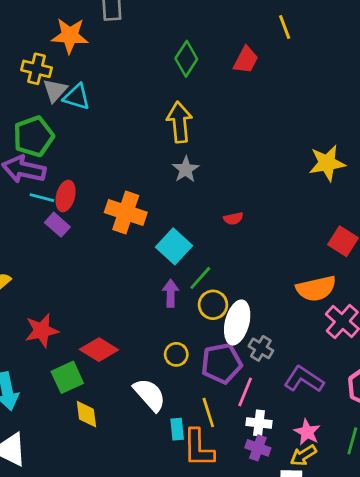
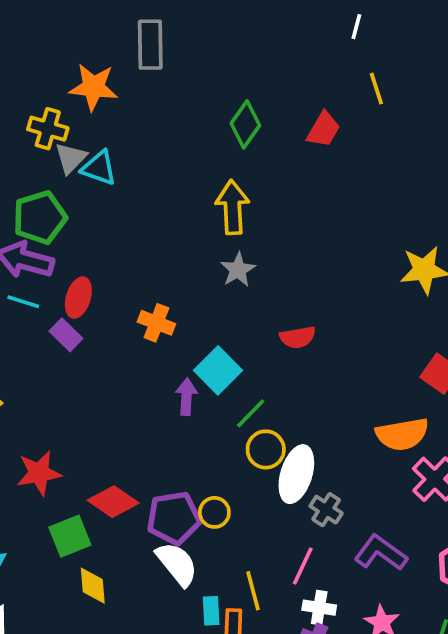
cyan line: (42, 198) -> (23, 302), moved
orange cross: (126, 212) -> (156, 323), size x0.7
red semicircle: (233, 219) -> (298, 337), size x1.4
purple arrow: (171, 293) -> (186, 397), moved
purple pentagon: (221, 363) -> (174, 518), moved

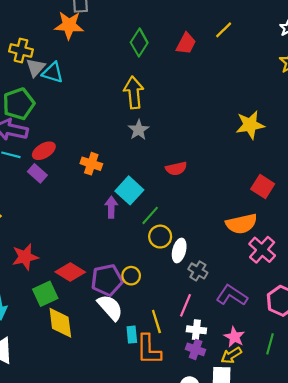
orange star: (94, 87) -> (69, 25), moved
yellow line: (376, 89) -> (224, 30), moved, turned 66
red ellipse: (78, 298) -> (44, 151), turned 45
white ellipse: (296, 474) -> (179, 250), size x0.7
yellow diamond: (93, 586) -> (60, 323), size x1.4

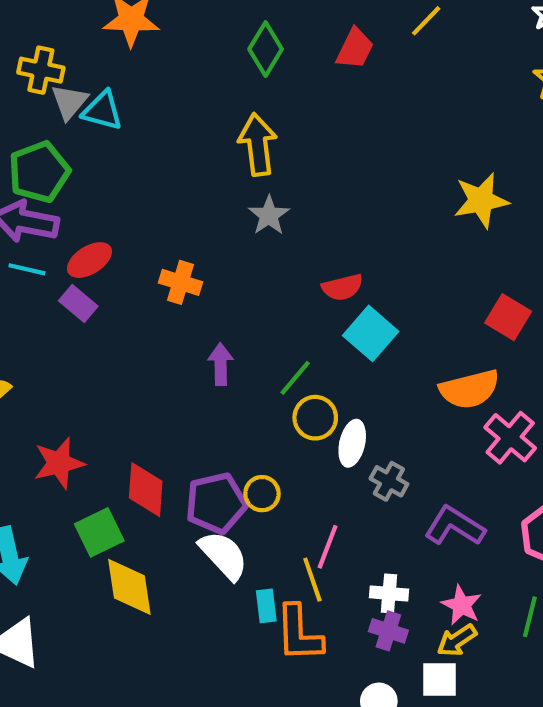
cyan square: (129, 190) -> (371, 333), moved
red diamond: (70, 272) -> (146, 490), turned 64
pink line: (185, 305) -> (328, 547), moved

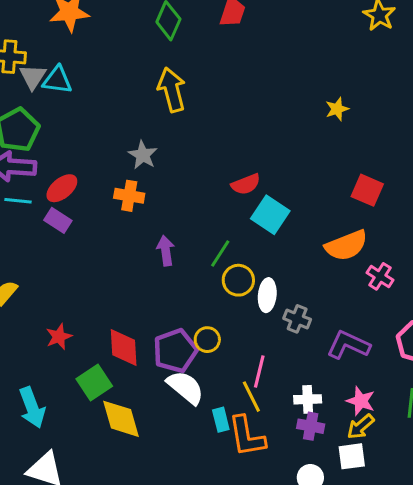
yellow star: (481, 200) -> (337, 109), size x0.6
gray star: (269, 215) -> (143, 155), moved
pink cross: (510, 438) -> (380, 276), size x0.7
red star: (59, 463) -> (59, 337), size x0.7

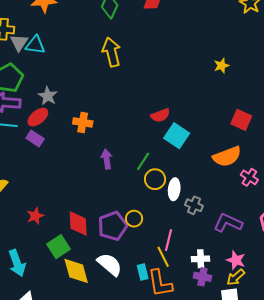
gray star: (143, 155) -> (48, 96), moved
white semicircle: (185, 387) -> (110, 264), moved

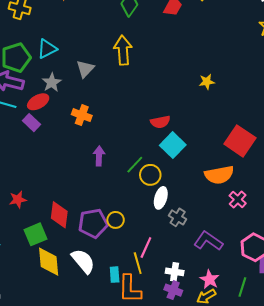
gray triangle: (19, 43) -> (85, 69), moved
cyan triangle: (35, 45) -> (47, 49), moved, turned -45
yellow star: (222, 66) -> (207, 82), moved
red square: (241, 120) -> (240, 141), size x1.4
yellow circle: (155, 179) -> (150, 175), moved

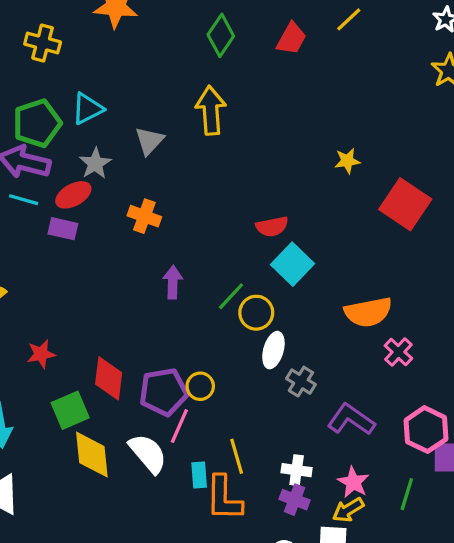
purple rectangle: (32, 123) -> (63, 229), turned -30
red square: (240, 141) -> (405, 204), moved
pink line: (146, 248) -> (179, 426), moved

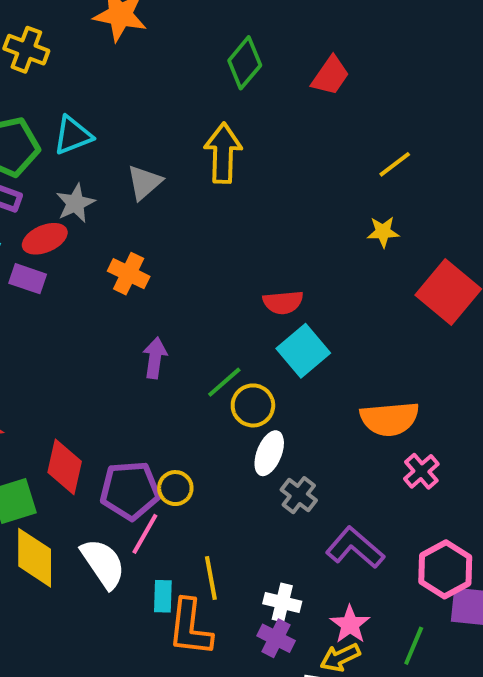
yellow line: (349, 19) -> (395, 164), moved

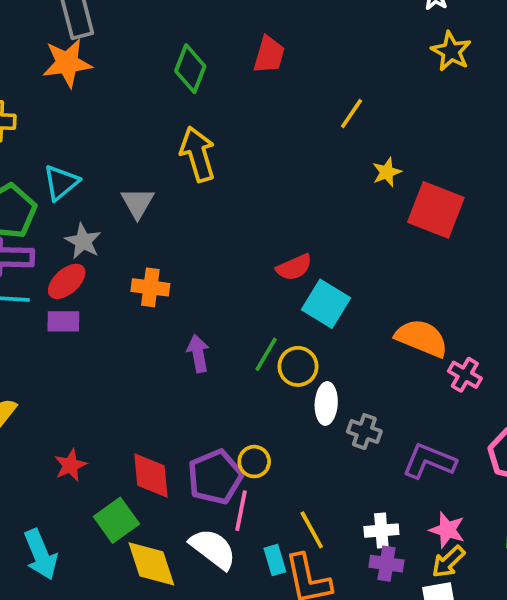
yellow star: (383, 232) -> (387, 172), moved
orange semicircle: (390, 419) -> (422, 338), turned -134

